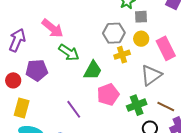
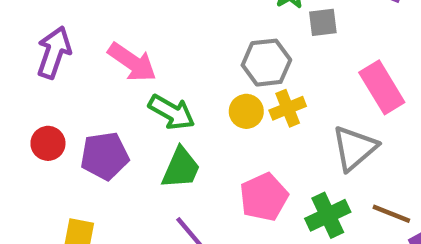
yellow circle: (141, 39) -> (246, 111), moved
purple arrow: (17, 40) -> (54, 52), moved
green trapezoid: (93, 70) -> (181, 168), moved
red circle: (13, 80) -> (48, 143), moved

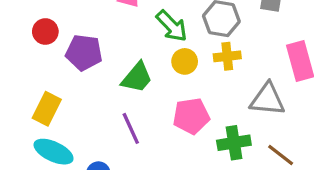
yellow circle: (246, 111) -> (185, 61), moved
green arrow: (172, 112) -> (172, 26), moved
gray triangle: (354, 148) -> (267, 99), turned 30

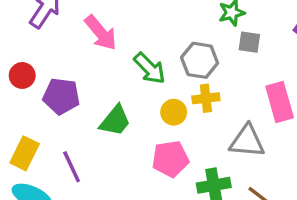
yellow circle: (185, 61) -> (174, 112), moved
purple line: (131, 128) -> (72, 167), moved

